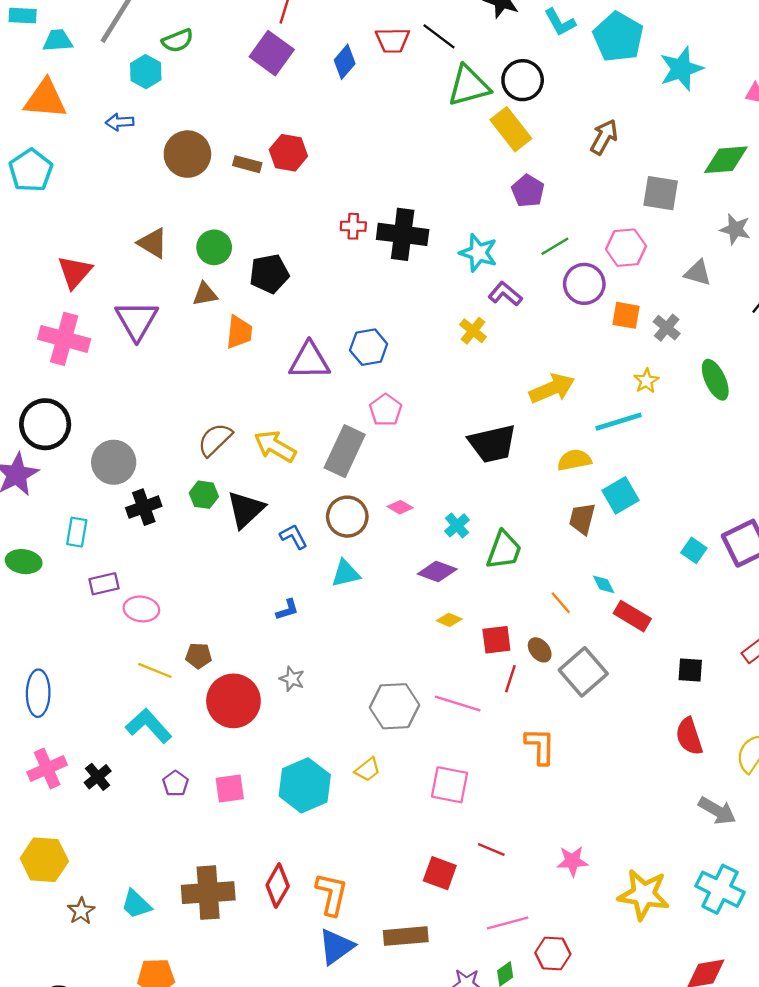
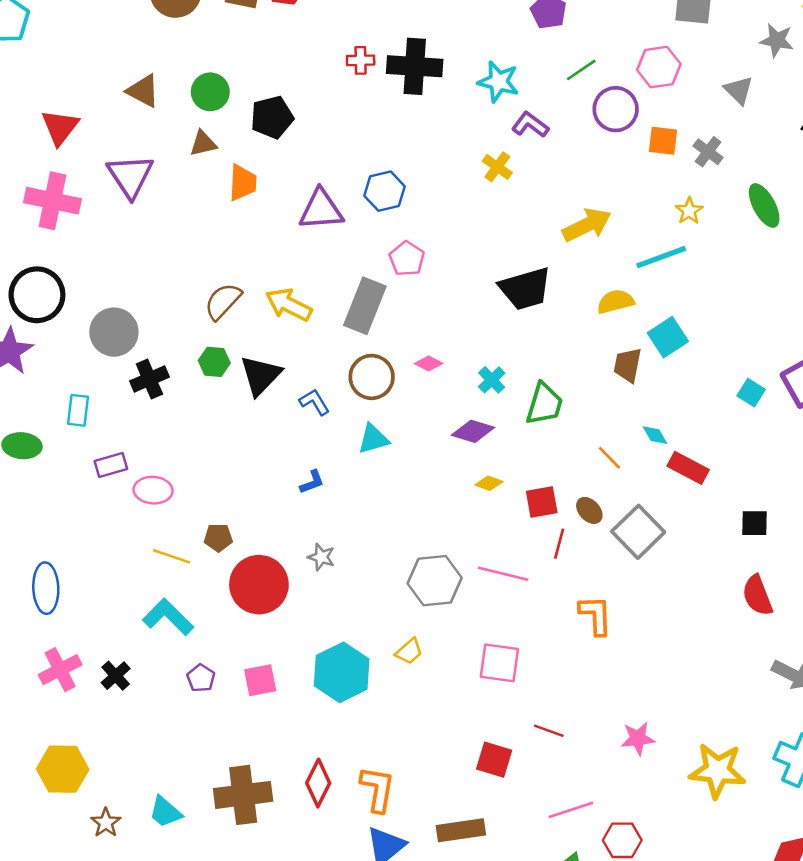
gray triangle: (698, 273) -> (739, 90), turned 32

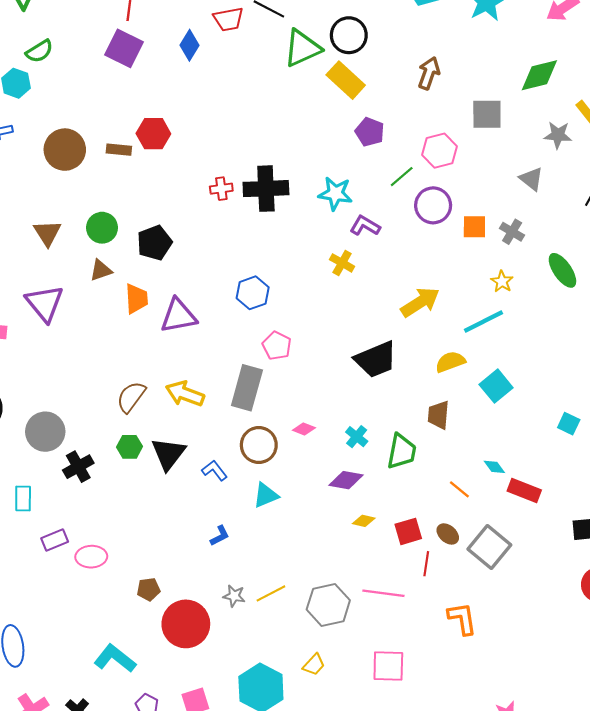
pink hexagon: (659, 67) -> (439, 151), moved
brown triangle: (143, 91) -> (47, 233), turned 36
purple triangle: (321, 210) -> (178, 316), moved
brown trapezoid: (628, 365) -> (438, 415), moved
yellow line: (172, 556) -> (271, 593), moved, turned -40

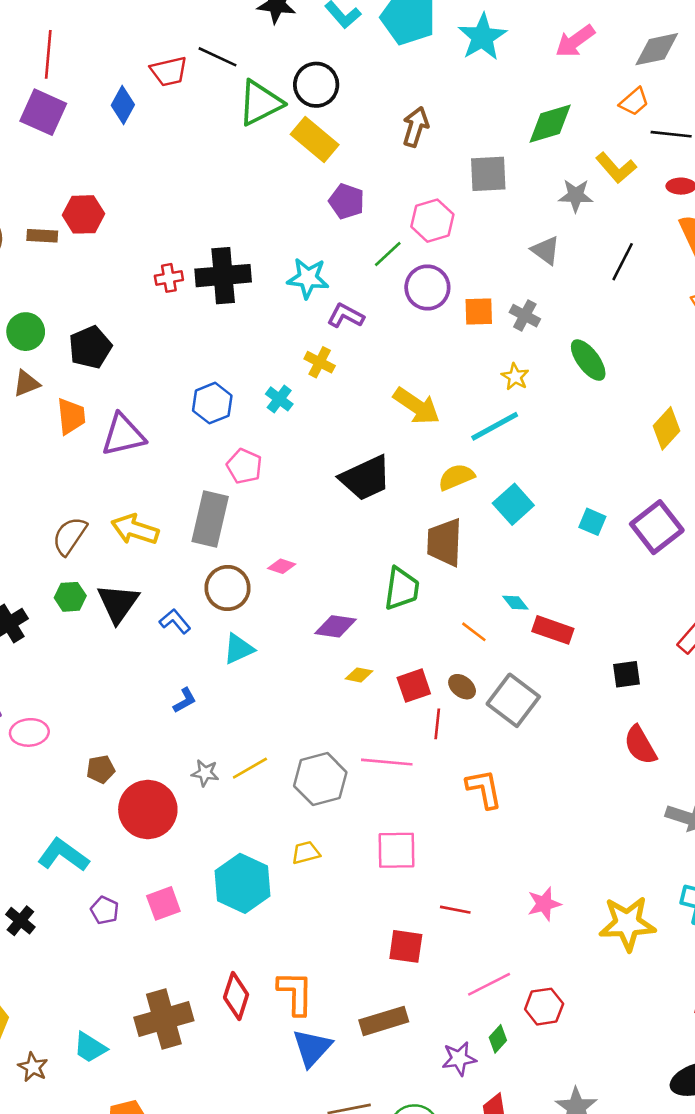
yellow arrow: (420, 302) -> (417, 406), turned 69
brown trapezoid: (438, 415) -> (445, 542), size x1.4
cyan square: (569, 424) -> (592, 522), moved
cyan cross: (357, 437) -> (279, 399), moved
yellow trapezoid: (314, 665) -> (306, 853), turned -145

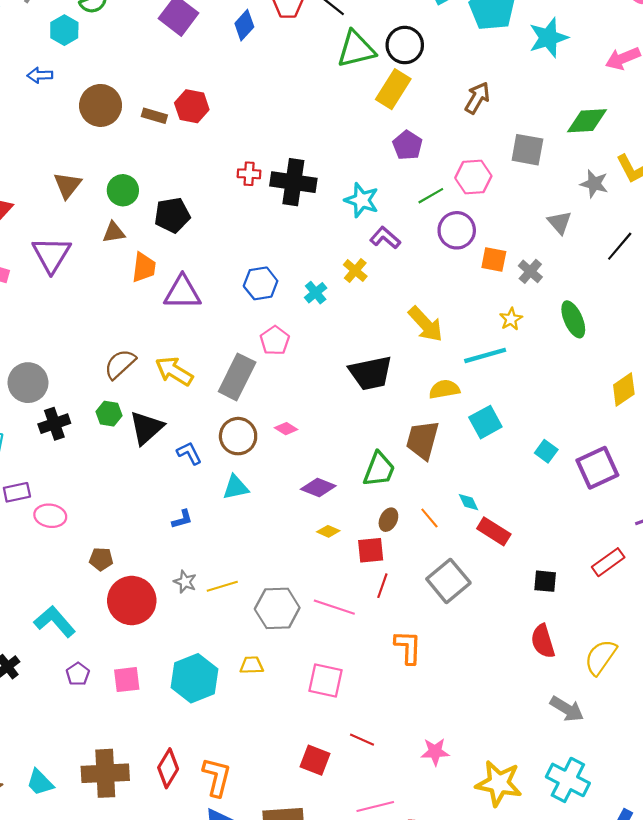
yellow rectangle: (315, 139) -> (393, 89), turned 69
brown ellipse: (462, 687) -> (388, 520), moved, turned 65

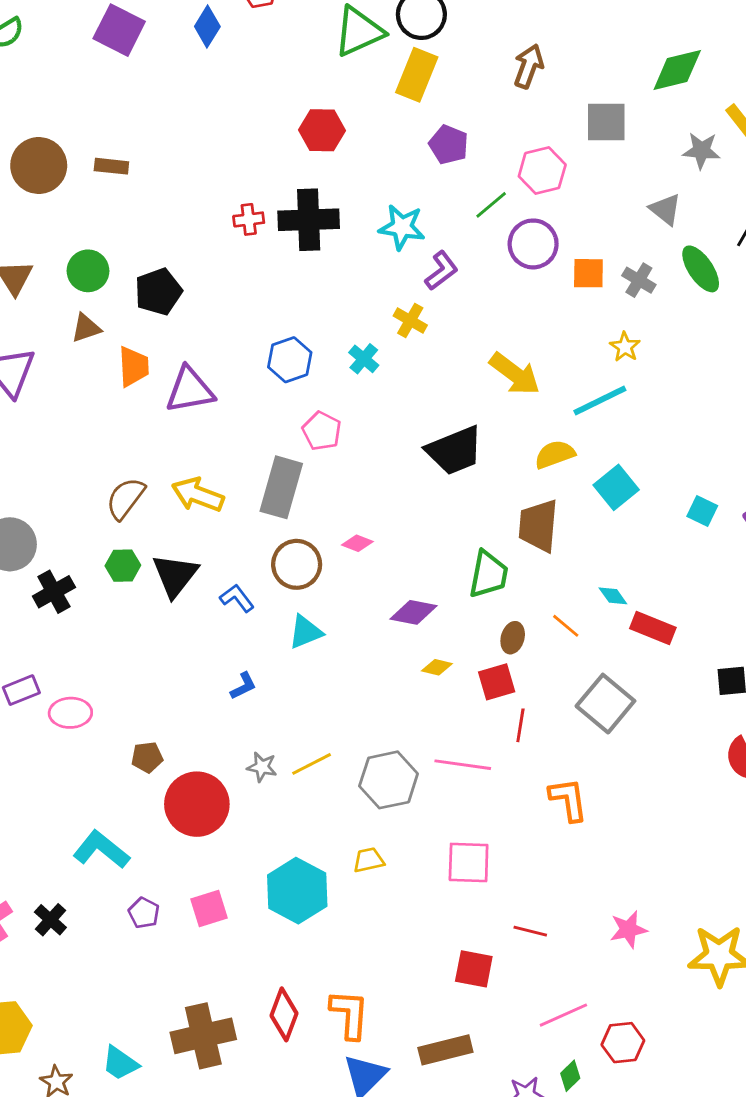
red hexagon: (192, 106) -> (322, 130), moved
purple L-shape: (385, 238) -> (441, 271), turned 112
green ellipse: (573, 319) -> (701, 269), moved

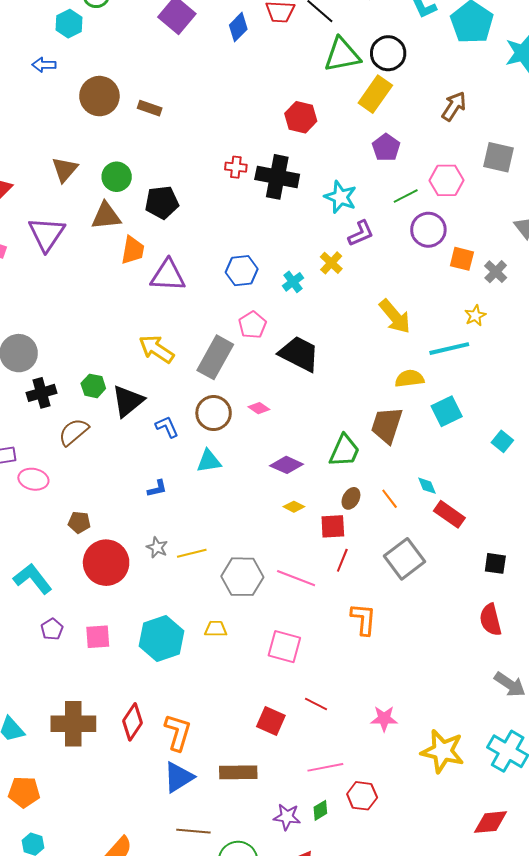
brown triangle: (86, 328) -> (106, 216), size x1.4
black trapezoid: (455, 450) -> (299, 354), moved, turned -144
brown semicircle: (125, 498) -> (74, 432), moved

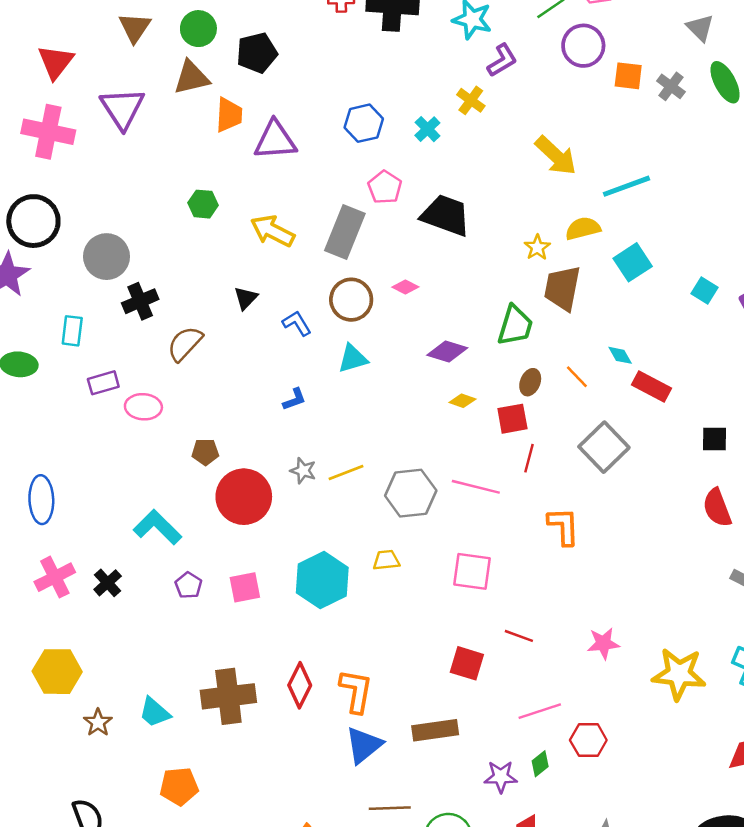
yellow star: (475, 316) -> (537, 247), moved
green hexagon: (93, 386) -> (203, 204), moved
black triangle: (128, 401) -> (246, 298), size x0.6

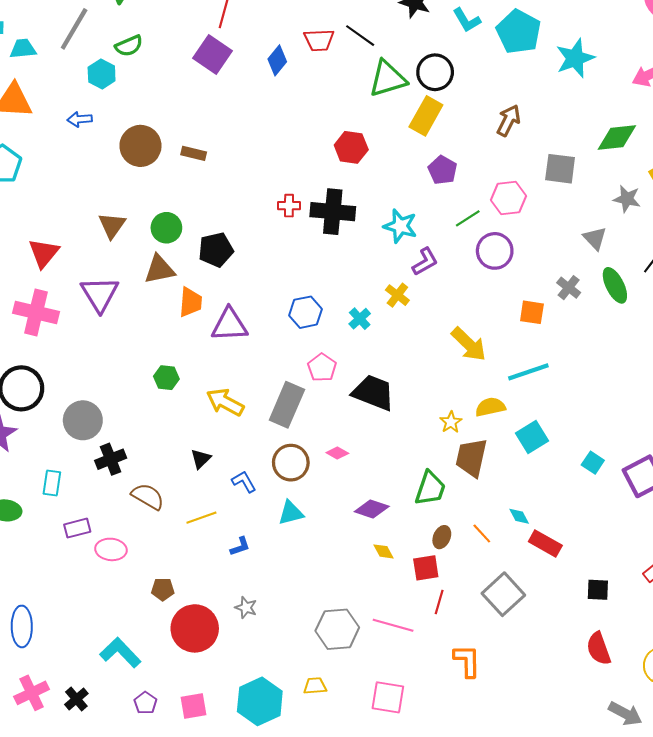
orange square: (628, 76) -> (532, 312), moved
brown semicircle: (185, 344) -> (148, 496), turned 76
yellow diamond: (462, 401) -> (384, 551), turned 40
yellow line: (346, 472) -> (201, 518), moved

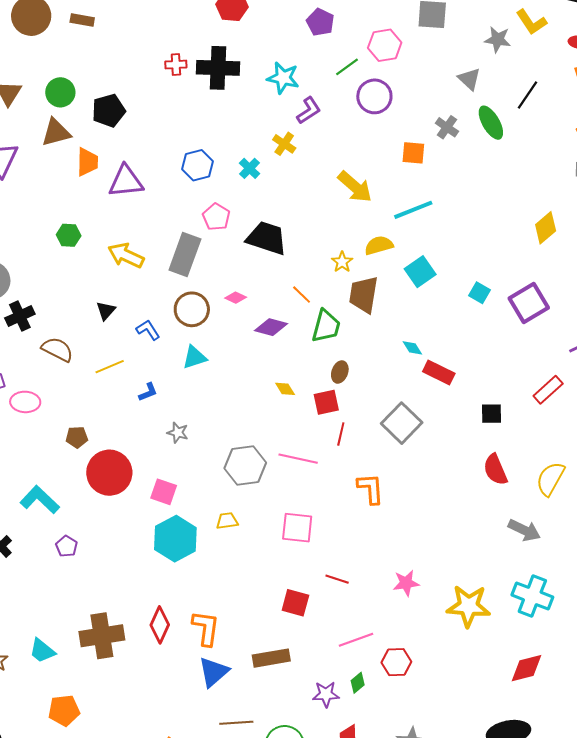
purple diamond: (372, 509) -> (271, 327), moved
orange line: (482, 534) -> (302, 295), moved
gray star: (246, 608) -> (178, 433), moved
pink square: (194, 706) -> (164, 492), moved, turned 32

